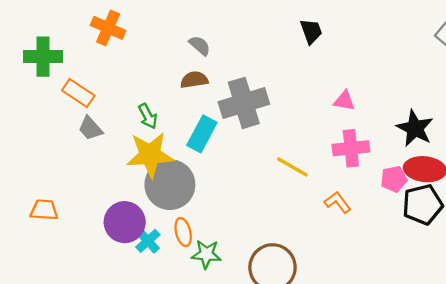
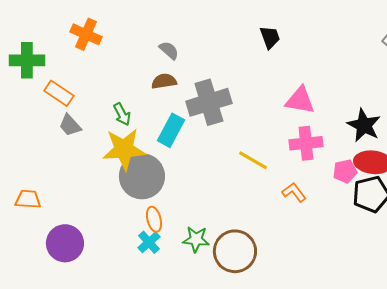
pink triangle: (344, 101) -> (300, 100), size x1.5
purple circle: (125, 222) -> (65, 243), moved
cyan cross: (148, 241) -> (149, 242), moved
green star: (206, 254) -> (196, 239), moved

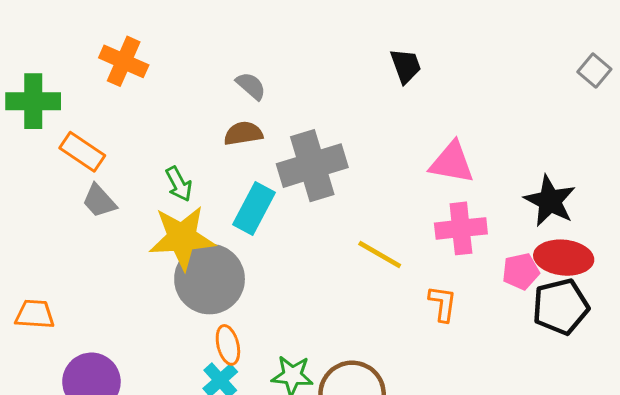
orange L-shape: (294, 192) -> (443, 304), turned 45

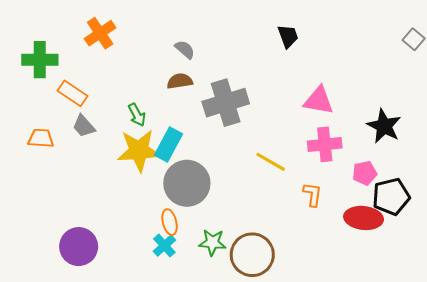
orange cross: (124, 61) -> (100, 33), turned 32
cyan rectangle: (254, 209) -> (168, 144), moved
red ellipse: (564, 258) -> (364, 218), moved
gray circle: (210, 279) -> (187, 183), moved
orange trapezoid: (35, 314) -> (41, 138), moved

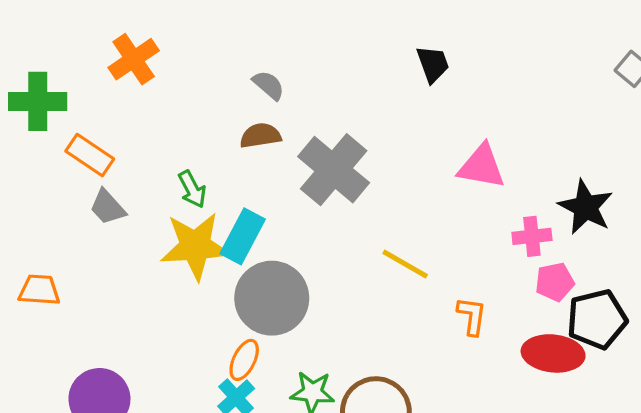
gray cross: (226, 103) -> (334, 170), turned -33
orange trapezoid: (41, 138) -> (39, 290), moved
pink cross: (325, 144) -> (532, 236), moved, size x0.7
orange ellipse: (170, 222) -> (244, 360), turned 40

